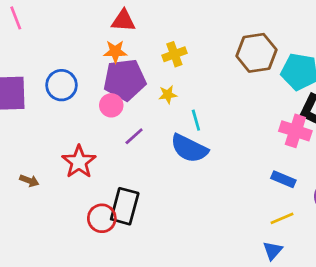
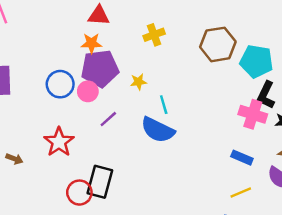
yellow cross: (174, 54) -> (154, 35), moved
blue circle: (61, 85) -> (60, 84), moved

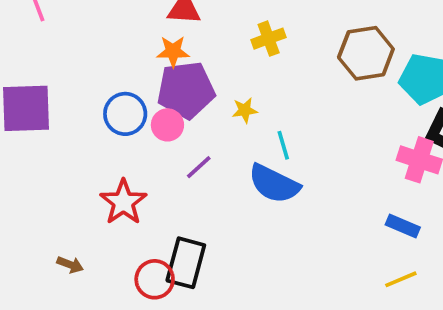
brown arrow: (14, 159) -> (70, 265), moved

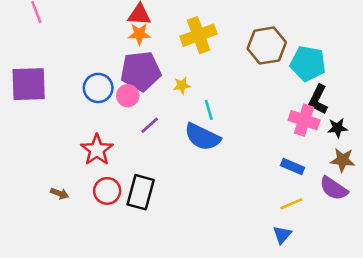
yellow cross: (269, 39) -> (199, 35), size x1.5
orange star: (173, 51) -> (139, 34), moved
red circle: (155, 279) -> (107, 191), moved

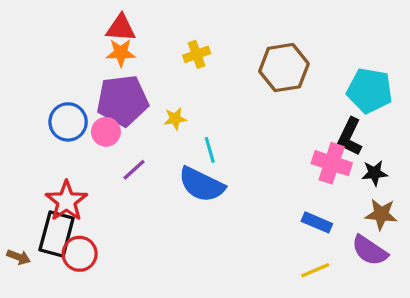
yellow cross: (199, 35) -> (197, 54), size x0.6
cyan pentagon: (308, 64) -> (370, 91), moved
black rectangle: (141, 192) -> (57, 234), moved

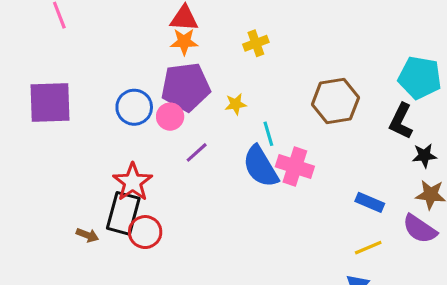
brown hexagon: (284, 68) -> (335, 101), moved
pink cross: (332, 163) -> (295, 166), moved
blue semicircle: (202, 185) -> (261, 166), turned 33

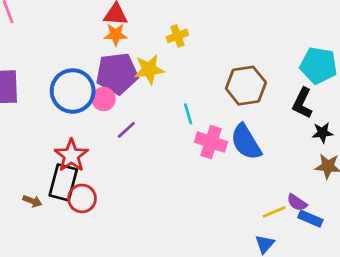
yellow star: (236, 104) -> (149, 69), moved, size x1.6
blue circle: (134, 107) -> (73, 91), size x1.4
blue semicircle: (261, 166) -> (246, 142), moved
blue rectangle: (370, 202) -> (310, 219), moved
purple semicircle: (420, 229) -> (297, 202), moved, size x0.7

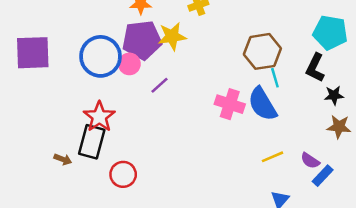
cyan line: (188, 114) -> (275, 78), moved
purple line: (126, 130) -> (159, 85), moved
red circle: (82, 198) -> (123, 174), moved
yellow line: (274, 212) -> (272, 157), moved
blue rectangle: (310, 219) -> (323, 176), turned -70

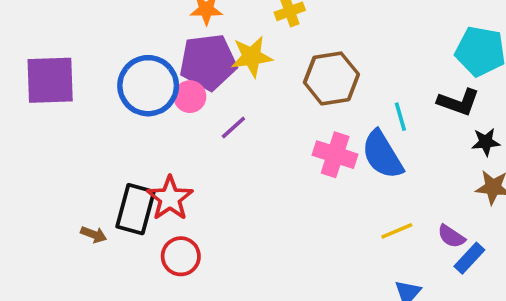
brown hexagon: (262, 51) -> (331, 78), moved
black L-shape: (315, 68) -> (458, 102), turned -96
red star: (99, 117) -> (170, 198), moved

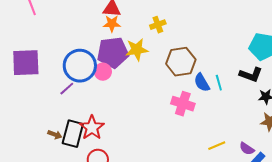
purple line: (233, 127) -> (67, 89), moved
blue semicircle: (382, 155) -> (202, 83), moved, size x0.7
brown arrow: (94, 235) -> (55, 135), moved

